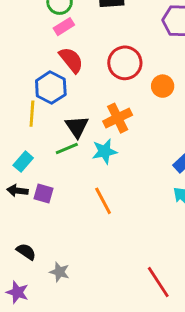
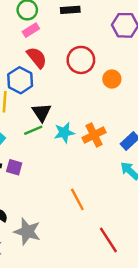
orange cross: (118, 118) -> (94, 135), moved
orange line: (103, 201) -> (77, 199), moved
gray star: (60, 272) -> (27, 232), size x1.6

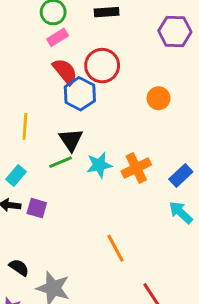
red circle: (81, 60) -> (102, 66), moved
blue hexagon: (20, 80) -> (80, 94), moved

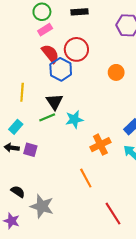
orange cross: (136, 168) -> (100, 145), moved

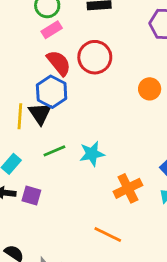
blue hexagon: (61, 69) -> (52, 92), moved
black triangle: (54, 102) -> (40, 113), moved
orange line: (86, 178) -> (108, 234), turned -36

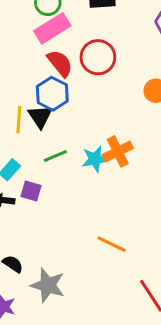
pink rectangle: (52, 30) -> (52, 28), size x1.6
orange cross: (128, 188) -> (118, 151), moved
purple square: (31, 196) -> (31, 191), moved

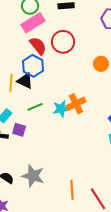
black triangle: (40, 117) -> (25, 81), turned -30
orange line: (112, 244) -> (72, 190), moved, turned 60
gray star: (48, 285) -> (33, 176), moved

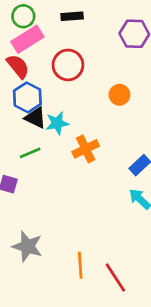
red semicircle: (38, 46) -> (18, 66), moved
black triangle: (25, 81) -> (36, 118), moved
cyan star: (61, 109) -> (57, 123), moved

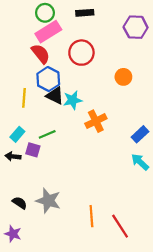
green line: (30, 153) -> (47, 134), moved

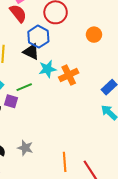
blue hexagon: (48, 79) -> (38, 37), moved
cyan star: (73, 100) -> (47, 69), moved
gray star: (48, 201) -> (25, 148), size x0.7

